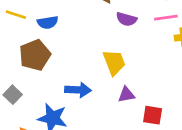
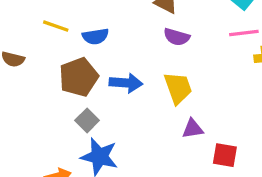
purple semicircle: (126, 19) -> (177, 37), moved
blue arrow: (78, 90) -> (126, 83), moved
gray square: (13, 95) -> (87, 120), moved

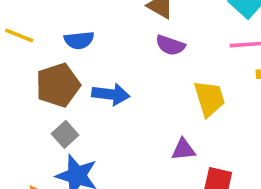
yellow line: (56, 26) -> (19, 35), moved
yellow trapezoid: (178, 88) -> (209, 99), moved

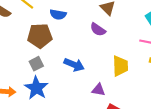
purple semicircle: (170, 45) -> (98, 30), moved
blue arrow: (111, 94) -> (74, 65), moved

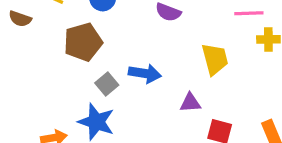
gray square: (36, 64) -> (107, 84), moved

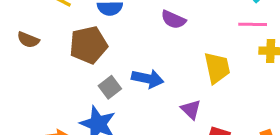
brown semicircle: (20, 19) -> (28, 40), moved
purple triangle: (190, 103) -> (191, 109), turned 45

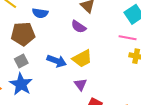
yellow trapezoid: (217, 68) -> (82, 59), moved, turned 65
gray square: (110, 87) -> (21, 61), moved

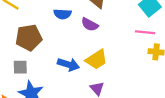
blue semicircle: (40, 13) -> (62, 14), moved
gray square: (21, 61) -> (20, 67), moved, turned 32

